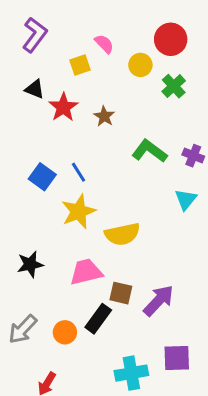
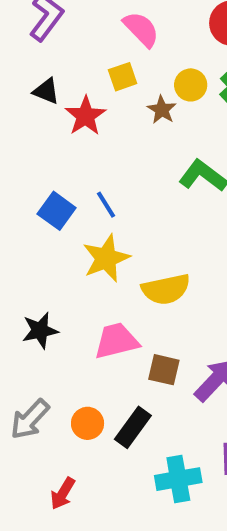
pink semicircle: (104, 44) -> (141, 29), size x1.4
yellow square: (80, 65) -> (123, 77), moved
yellow circle: (140, 65) -> (191, 85), moved
brown star: (104, 116) -> (162, 110), moved
black rectangle: (98, 319) -> (133, 427), moved

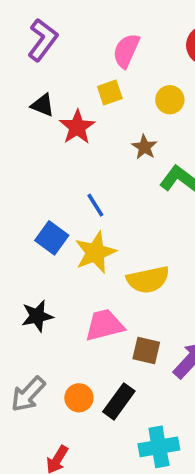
pink semicircle: (141, 29) -> (126, 51), turned -112
brown star: (162, 110) -> (144, 147), moved
blue square: (57, 211) -> (52, 238), moved

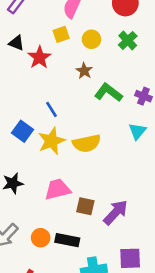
yellow circle: (170, 100) -> (91, 39), moved
yellow semicircle: (148, 280) -> (87, 143), moved
black rectangle: (119, 401) -> (67, 240), turned 65

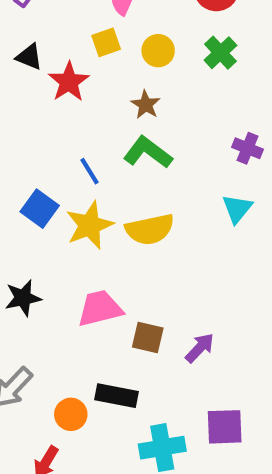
green L-shape: (108, 93) -> (148, 152), moved
purple arrow: (116, 212) -> (200, 348), size x0.7
orange circle: (41, 238) -> (71, 414), moved

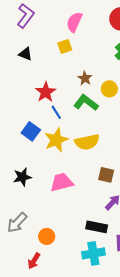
yellow circle: (158, 51) -> (109, 89), moved
red star: (69, 82) -> (46, 92), moved
brown square: (148, 337) -> (106, 175), moved
black rectangle: (117, 396) -> (97, 227), moved

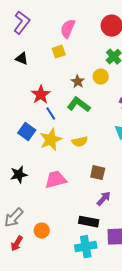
yellow circle: (109, 89) -> (101, 77), moved
yellow semicircle: (87, 142) -> (80, 142), size x0.7
red arrow: (34, 261) -> (17, 244), moved

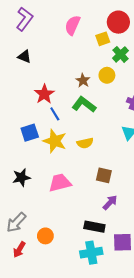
yellow square: (59, 52) -> (103, 39), moved
blue square: (27, 132) -> (30, 133), turned 36
yellow star: (51, 140) -> (55, 141), turned -30

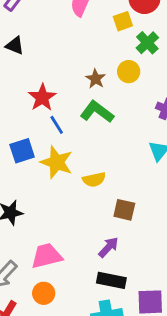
yellow semicircle: (85, 143) -> (94, 180), moved
pink trapezoid: (60, 183) -> (47, 256), moved
purple arrow: (110, 203) -> (108, 247), moved

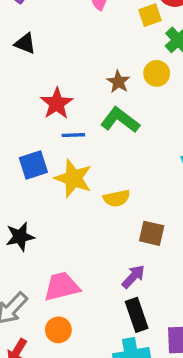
blue line: (57, 125) -> (73, 135), turned -60
black rectangle: (111, 280) -> (137, 315), turned 60

